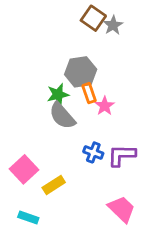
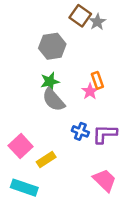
gray hexagon: (81, 72) -> (52, 46), moved
orange rectangle: (89, 93) -> (97, 80), moved
cyan rectangle: (28, 218) -> (24, 188), size x1.5

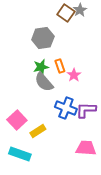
gray star: (97, 22) -> (80, 10), moved
orange rectangle: (97, 80) -> (60, 66), moved
blue cross: (80, 131) -> (66, 108), size x1.5
pink trapezoid: (105, 180) -> (86, 148), turned -40

